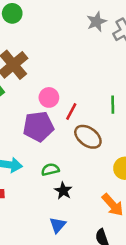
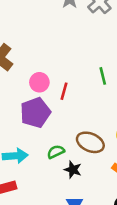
brown ellipse: (88, 137) -> (90, 142), moved

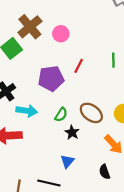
pink circle: (39, 82) -> (61, 34), moved
green semicircle: (56, 152) -> (61, 115), turned 136

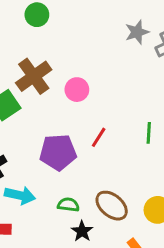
green semicircle: (61, 115) -> (68, 205), turned -120

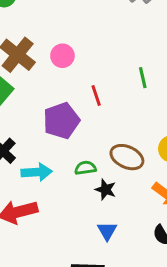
red line: (99, 137) -> (96, 95), turned -35

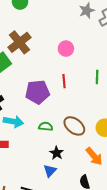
pink circle: (62, 56) -> (66, 49), moved
black star: (106, 190) -> (57, 153), moved

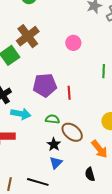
red line: (64, 81) -> (69, 93), moved
brown ellipse: (74, 126) -> (72, 132), moved
black star: (57, 153) -> (54, 144), moved

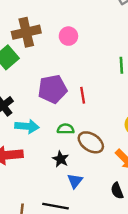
brown cross: (28, 36) -> (26, 32), turned 30
pink circle: (73, 43) -> (68, 36), moved
black star: (54, 144) -> (61, 159), moved

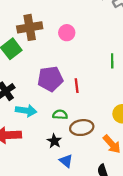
brown ellipse: (91, 142) -> (82, 128), turned -45
blue triangle: (75, 181) -> (66, 161), turned -32

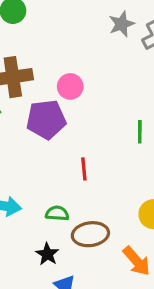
purple pentagon: (50, 79) -> (46, 119), moved

